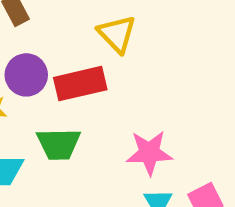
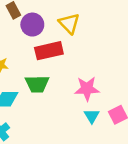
purple circle: (26, 75) -> (32, 25), moved

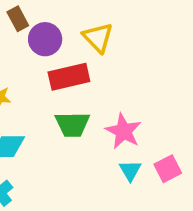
green trapezoid: (37, 84) -> (72, 124), moved
pink star: (87, 89) -> (123, 131), turned 30

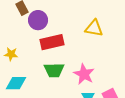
yellow triangle: (98, 37) -> (94, 28), moved, turned -36

